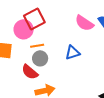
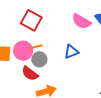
red square: (34, 19) -> (31, 20), turned -30
pink circle: (24, 29) -> (23, 51), moved

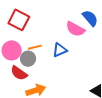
pink semicircle: (81, 21) -> (75, 29), moved
orange line: (36, 47) -> (35, 47), moved

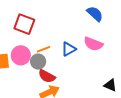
pink semicircle: (75, 29) -> (93, 44), moved
red semicircle: (19, 73) -> (47, 76), moved

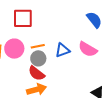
red square: (24, 24) -> (23, 18), turned -30
gray circle: (38, 62) -> (38, 58), moved

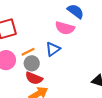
pink semicircle: (88, 49) -> (65, 28), moved

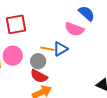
orange line: (28, 52) -> (47, 49), moved, turned 32

